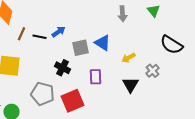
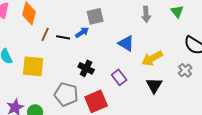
gray square: (80, 48) -> (95, 16), moved
yellow arrow: (128, 58) -> (152, 58), size x1.5
gray cross: (152, 71) -> (185, 70), moved
purple rectangle: (96, 77) -> (119, 77), turned -35

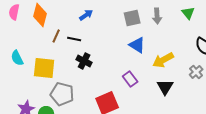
gray square: (95, 16) -> (132, 18), moved
blue arrow: (82, 32) -> (86, 15), moved
black cross: (86, 68) -> (84, 61), moved
gray pentagon: (66, 94) -> (62, 94), moved

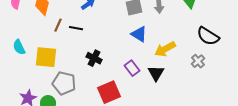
black cross: (84, 61) -> (94, 58), moved
black triangle: (165, 87) -> (156, 73), moved

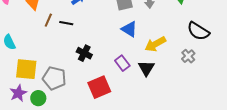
yellow square: (46, 57) -> (26, 69), moved

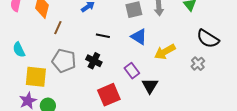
black line: (66, 23) -> (103, 36), moved
black triangle: (146, 68) -> (150, 86), moved
gray pentagon: (54, 78) -> (64, 61), moved

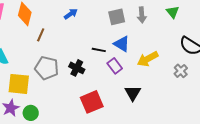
black line: (103, 36) -> (99, 50), moved
purple rectangle: (132, 71) -> (115, 66), moved

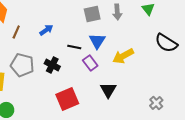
blue arrow: (71, 14) -> (46, 30), moved
blue triangle: (122, 44) -> (97, 41), turned 30
gray cross: (181, 71) -> (156, 103), moved

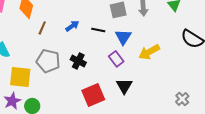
black line: (74, 47) -> (98, 30), moved
black triangle: (108, 90) -> (124, 86), moved

